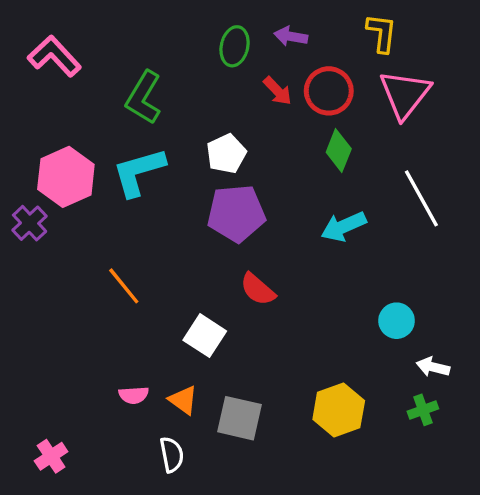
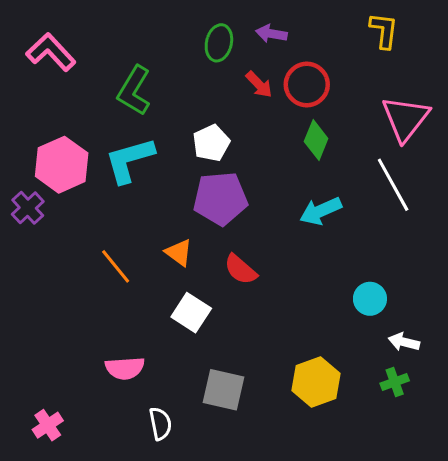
yellow L-shape: (382, 33) -> (384, 31), moved
pink triangle: (405, 94) -> (405, 118), moved
pink semicircle: (134, 395) -> (125, 368), size x1.4
orange triangle: (183, 400) -> (179, 253), moved

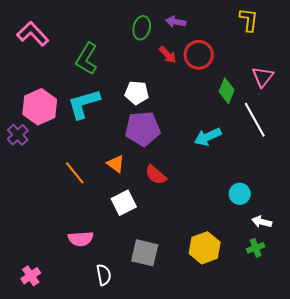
pink triangle: (405, 118) -> (263, 77), size x0.7
green diamond: (316, 140) -> (227, 91), moved
white pentagon: (211, 143) -> (137, 93), turned 30
white square: (191, 313) -> (124, 203), turned 30

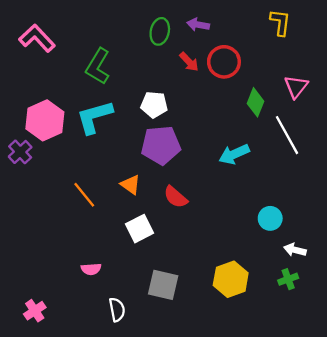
pink semicircle: (81, 239) -> (91, 269), size x0.7

